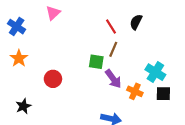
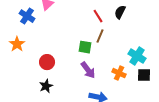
blue cross: (17, 27) -> (27, 16), moved
purple arrow: (113, 79) -> (88, 70), moved
black star: (23, 106) -> (46, 86), moved

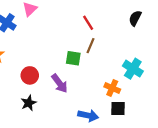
black semicircle: (120, 12) -> (135, 18), moved
purple arrow: (88, 70) -> (60, 83), moved
black square: (144, 75) -> (118, 109), moved

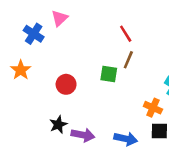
red circle: (30, 75) -> (66, 84), moved
purple arrow: (60, 83) -> (83, 135), moved, turned -42

